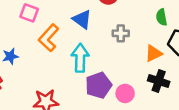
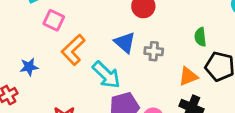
blue triangle: (82, 19) -> (125, 43), moved
cyan arrow: (80, 58) -> (106, 75), turned 128

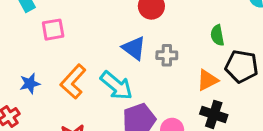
pink square: (54, 20) -> (53, 30), turned -30
orange L-shape: (73, 50) -> (73, 82), moved

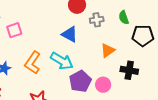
gray cross: (167, 55) -> (97, 20), moved
orange triangle: (207, 80) -> (108, 50), moved

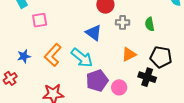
black pentagon: (143, 36) -> (161, 57), moved

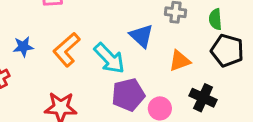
blue triangle: (94, 33) -> (142, 36), moved
black pentagon: (161, 57) -> (227, 51), moved

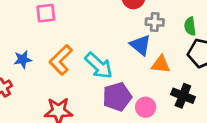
blue triangle: (142, 36) -> (140, 45), moved
orange triangle: (180, 61) -> (161, 64), turned 30

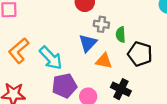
green semicircle: (190, 26) -> (121, 35), moved
blue triangle: (140, 45) -> (88, 43), turned 30

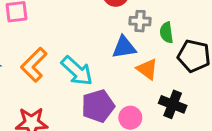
blue triangle: (88, 43) -> (124, 47), turned 42
orange triangle: (104, 61) -> (147, 69), turned 30

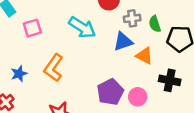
cyan arrow: (77, 71) -> (82, 28), moved

